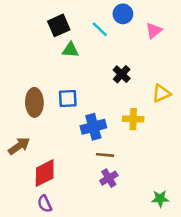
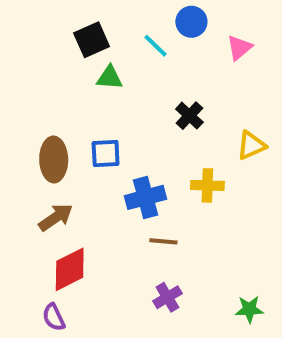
brown arrow: (19, 146) -> (56, 217), moved
purple cross: (109, 178) -> (167, 297), moved
purple semicircle: (45, 204) -> (54, 317), moved

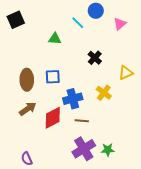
black square: (92, 40) -> (16, 20), moved
yellow cross: (207, 185) -> (104, 93), turned 35
red diamond: (70, 269) -> (53, 118), moved
purple cross: (167, 297) -> (84, 149), size x1.6
green star: (249, 309) -> (108, 150), moved

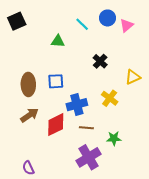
blue circle: (96, 11) -> (108, 18), moved
green star: (108, 150) -> (114, 138), moved

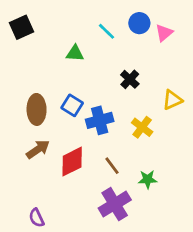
blue square: (56, 81) -> (72, 105), turned 35
blue cross: (77, 105) -> (100, 120), moved
brown line: (86, 128) -> (112, 166), turned 48

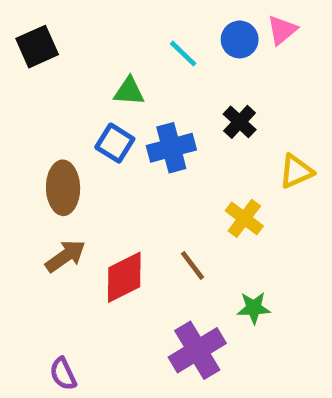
pink triangle: (164, 33) -> (282, 30), moved
black cross: (130, 79) -> (240, 122), moved
blue square: (72, 105) -> (115, 143), moved
blue cross: (100, 120) -> (171, 148), moved
brown line: (112, 166) -> (193, 265), moved

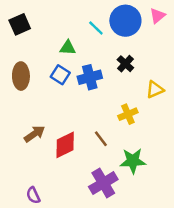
pink triangle: (282, 30) -> (157, 16), moved
blue circle: (240, 39) -> (125, 21), size x1.6
brown ellipse: (63, 188) -> (21, 76), moved
yellow cross: (244, 218) -> (128, 114), turned 30
green star: (254, 308) -> (133, 161), size x1.5

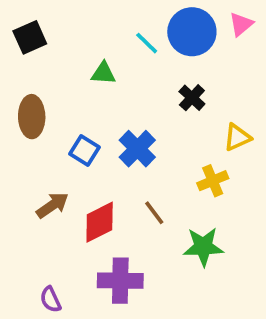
blue square: (60, 75) -> (84, 151), moved
blue cross: (90, 77) -> (137, 149), moved, turned -30
yellow cross: (128, 114) -> (213, 181), moved
purple cross: (103, 183) -> (120, 281), moved, turned 32

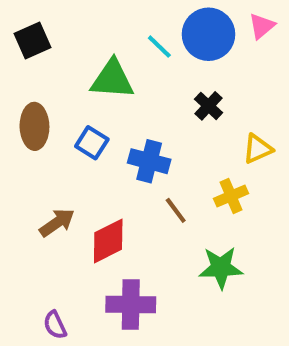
green triangle: (103, 73) -> (112, 79), size x1.6
blue cross: (137, 149) -> (149, 161), turned -30
blue square: (84, 151) -> (92, 143), moved
brown line: (154, 213) -> (176, 210), moved

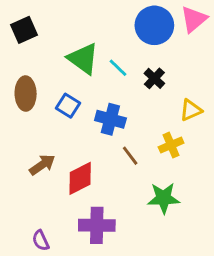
pink triangle: (262, 26) -> (194, 19), size x1.4
cyan line: (159, 47) -> (118, 68), moved
green triangle: (112, 79) -> (83, 59), turned 32

